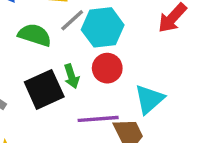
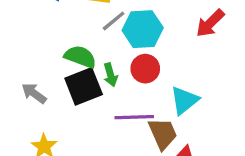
green semicircle: (35, 35) -> (80, 57), moved

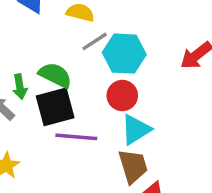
green arrow: (110, 75) -> (20, 87), moved
cyan triangle: (184, 100) -> (136, 130), moved
purple line: (134, 117) -> (76, 137), moved

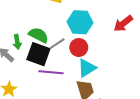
gray line: (95, 41) -> (57, 44), moved
black square: (55, 107) -> (38, 54), turned 35

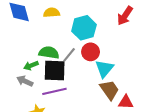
green arrow: (17, 42) -> (31, 66), turned 96
purple line: (51, 72) -> (54, 91), moved

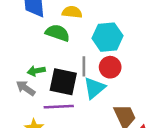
green semicircle: (49, 53) -> (58, 33), moved
gray line: (69, 55) -> (84, 66), turned -49
cyan triangle: (104, 69) -> (94, 88), moved

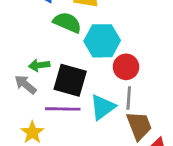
cyan hexagon: (107, 37) -> (102, 41), moved
gray line: (84, 66) -> (129, 98), moved
cyan triangle: (94, 88) -> (103, 107), moved

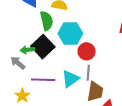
green semicircle: (67, 22) -> (47, 21), turned 54
black square: (70, 80) -> (43, 47), moved, turned 30
brown trapezoid: (139, 126) -> (95, 92), turned 30

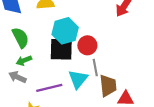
green semicircle: (47, 21) -> (20, 38), moved
black square: (43, 47) -> (61, 49), moved, turned -30

